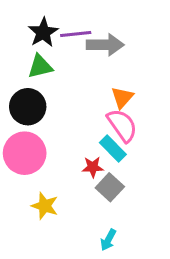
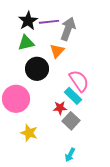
gray arrow: (105, 45) -> (68, 29), turned -70
orange triangle: (122, 97) -> (57, 51), moved
black circle: (28, 107) -> (37, 69), moved

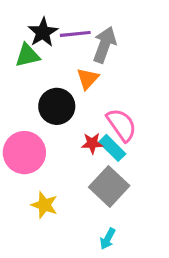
green triangle: (26, 43) -> (27, 55), moved
red star: (60, 108) -> (92, 143), moved
gray square: (71, 121) -> (109, 186), size x1.4

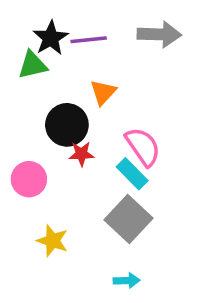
gray arrow: (105, 45) -> (159, 34), moved, turned 72
red star: (92, 143) -> (81, 154), moved
pink circle: (24, 153) -> (29, 179), size x0.7
cyan arrow: (108, 239) -> (127, 281), turned -120

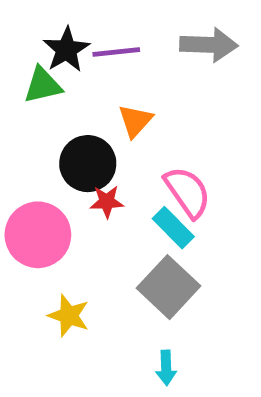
pink circle: (29, 179) -> (38, 235), size x1.4
cyan arrow: (127, 281) -> (166, 368), turned 90

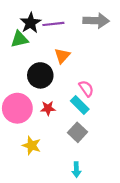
pink semicircle: (187, 192) -> (86, 89), size x0.7
red star: (107, 202) -> (48, 108), moved
gray square: (168, 287) -> (78, 132), size x0.7

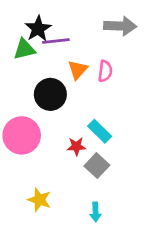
purple line: (53, 24) -> (56, 41), moved
pink semicircle: (86, 89) -> (105, 71), moved, turned 42
red star: (48, 108) -> (76, 146), moved
yellow star: (32, 145) -> (39, 200), moved

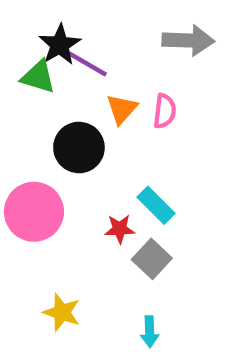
purple line: (56, 41) -> (88, 64), turned 36
green triangle: (24, 49) -> (38, 77), turned 30

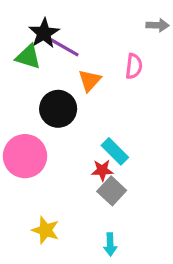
gray arrow: (188, 40) -> (157, 25), moved, size x0.6
pink semicircle: (165, 111) -> (134, 66), moved
red star: (120, 229) -> (102, 170), moved

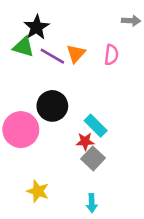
purple line: (64, 47) -> (52, 56), moved
orange triangle: (90, 80) -> (76, 53), moved
black circle: (58, 109) -> (52, 106), moved

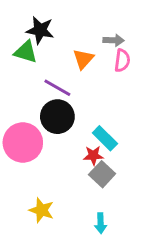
gray arrow: (131, 21) -> (114, 40), moved
black star: (37, 27) -> (40, 30), turned -30
purple line: (52, 56) -> (57, 88), moved

